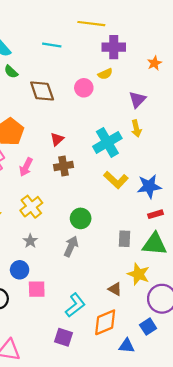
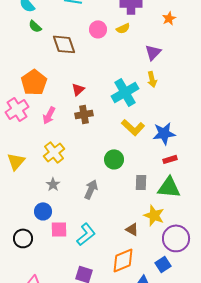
pink circle: (84, 88) -> (98, 29), moved
green circle: (81, 218) -> (114, 159), moved
cyan L-shape: (75, 305) -> (86, 234), moved

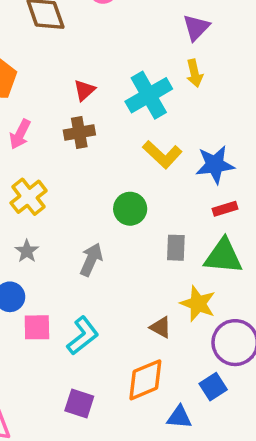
red triangle: (78, 89) -> (84, 90), moved

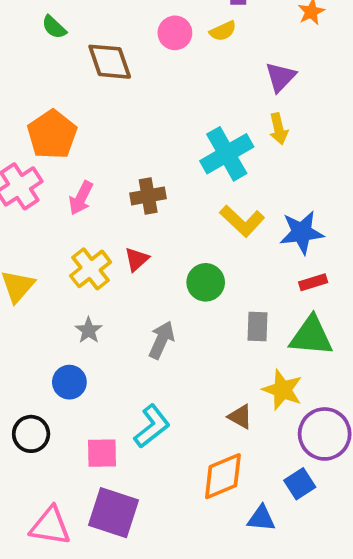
red triangle: (84, 90) -> (137, 259), moved
pink square: (37, 327) -> (102, 453), moved
purple square: (79, 404) -> (114, 513), moved, size x1.5

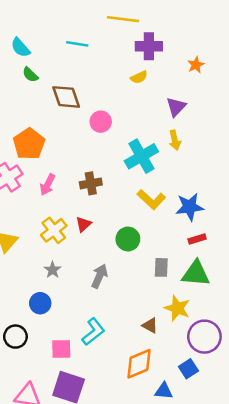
pink circle: (175, 33) -> (101, 122), moved

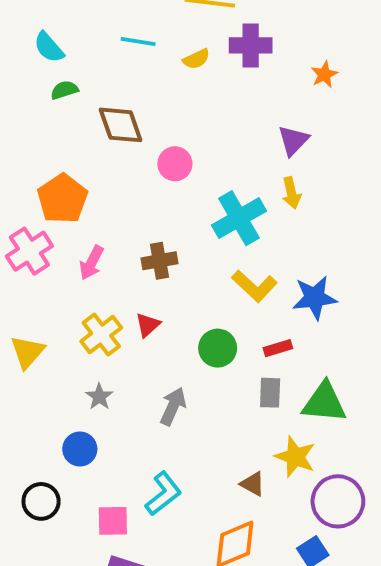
green semicircle: (30, 75) -> (64, 90), turned 119
yellow semicircle: (139, 77) -> (196, 59), moved
red rectangle: (197, 239) -> (278, 348), moved

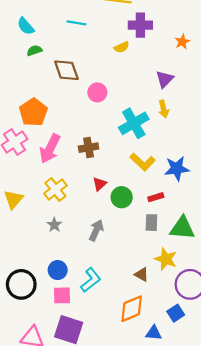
yellow semicircle: (196, 59) -> (122, 47), moved
pink arrow: (92, 263) -> (50, 149), size x1.5
red triangle: (148, 325) -> (100, 184), moved
blue circle: (80, 449) -> (58, 270), moved
black circle: (41, 501) -> (21, 284), size x1.4

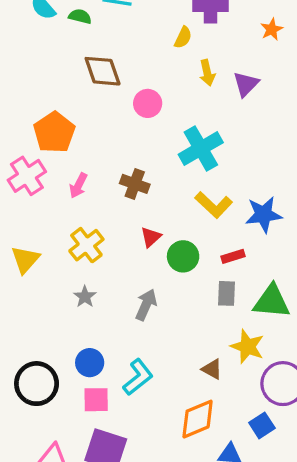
yellow semicircle: (122, 47) -> (183, 37), turned -40
green semicircle: (34, 50) -> (80, 16), moved, turned 32
yellow arrow: (164, 109) -> (207, 73), moved
brown cross: (89, 148) -> (135, 184), turned 30
pink arrow: (50, 149) -> (78, 186), size x0.6

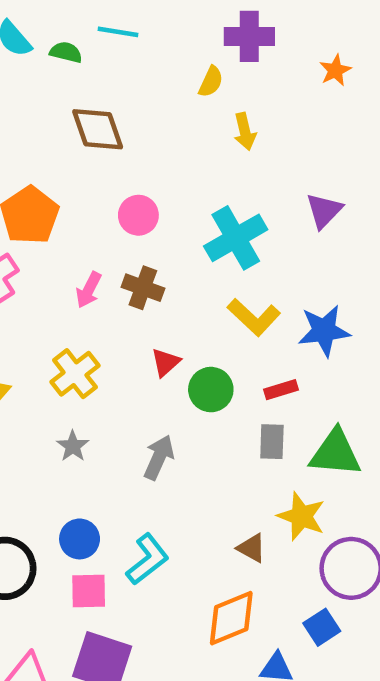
purple triangle: (246, 84) -> (324, 211), moved
pink circle: (148, 103) -> (138, 215), moved
pink arrow: (78, 186) -> (89, 290), moved

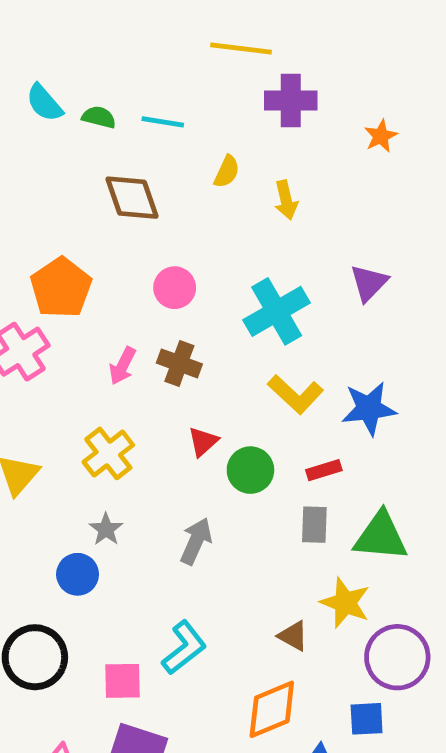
cyan line: (118, 32) -> (163, 122), moved
yellow semicircle: (211, 82) -> (227, 172), moved
blue circle: (80, 539) -> (78, 574), moved
blue square: (322, 627) -> (367, 719), turned 30

